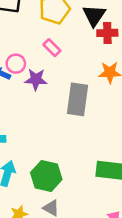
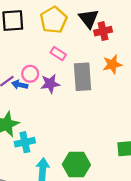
gray rectangle: (78, 99) -> (83, 77), moved

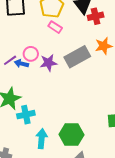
pink rectangle: (58, 54) -> (55, 27), moved
gray rectangle: (83, 77) -> (77, 57), turned 65

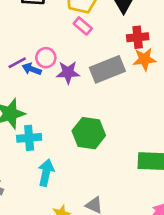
red cross: (96, 16) -> (138, 37), moved
green hexagon: (71, 135) -> (89, 133), moved

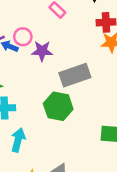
gray rectangle: (107, 69) -> (75, 75), moved

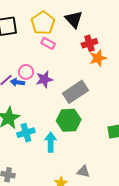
cyan arrow: (18, 140) -> (51, 142), moved

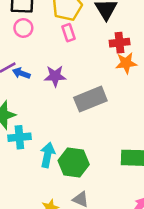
pink rectangle: (48, 43) -> (68, 33), turned 32
pink circle: (26, 72) -> (23, 28), moved
green hexagon: (69, 120) -> (74, 162), moved

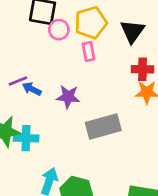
pink circle: (23, 28) -> (59, 30), moved
cyan cross: (19, 137) -> (26, 138), moved

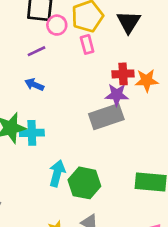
red cross: (142, 69) -> (123, 74), moved
purple line: (18, 81) -> (37, 51), moved
purple star: (68, 97) -> (117, 95), moved

